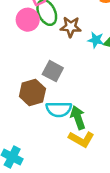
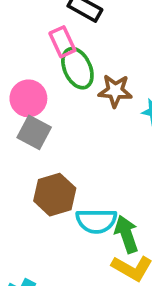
pink circle: (28, 20) -> (28, 98), moved
gray square: (53, 71) -> (34, 132), moved

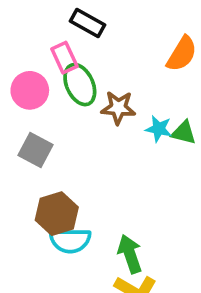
pink circle: (28, 98) -> (30, 90), moved
cyan semicircle: (96, 221) -> (70, 240), moved

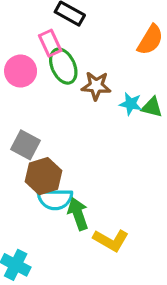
gray square: (36, 150) -> (25, 145), moved
green arrow: (130, 254) -> (78, 214), moved

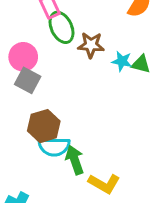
pink circle: (21, 71) -> (23, 57), moved
gray square: (25, 145) -> (28, 80), moved

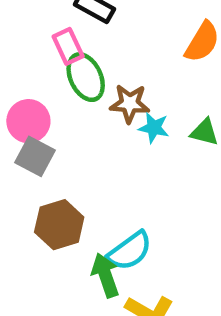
cyan star: (122, 61) -> (154, 128), moved
cyan semicircle: (54, 147) -> (130, 251), moved, turned -36

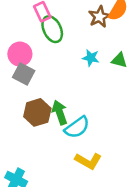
brown star: (130, 104) -> (99, 17), moved, turned -30
green arrow: (105, 275) -> (60, 112), moved

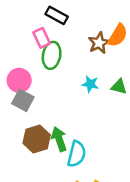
green ellipse: (52, 29) -> (52, 55), turned 35
cyan semicircle: (77, 127) -> (77, 154), turned -40

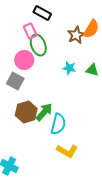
green ellipse: (52, 55) -> (38, 45), turned -30
pink circle: (19, 80) -> (24, 60), moved
green arrow: (59, 139) -> (44, 112), turned 60

